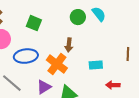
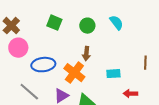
green circle: (78, 17) -> (87, 26), moved
green square: (34, 23) -> (54, 23), moved

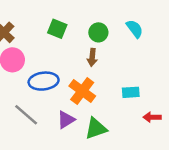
brown arrow: (86, 54) -> (92, 57), moved

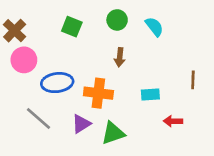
green circle: (98, 32) -> (117, 20), moved
brown arrow: (92, 57) -> (120, 57), moved
orange cross: (82, 91) -> (98, 93), turned -30

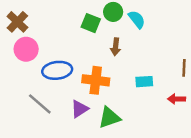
green square: (72, 27) -> (91, 23), moved
cyan semicircle: (154, 27) -> (137, 19), moved
red arrow: (173, 121) -> (177, 99), moved

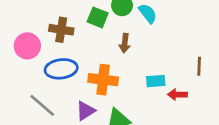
brown cross: (17, 22) -> (61, 30), moved, turned -35
red arrow: (177, 99) -> (177, 95), moved

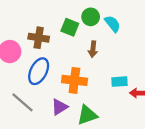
blue ellipse: (61, 69) -> (39, 71), turned -56

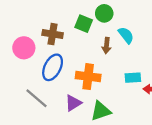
cyan semicircle: (113, 24) -> (126, 35), moved

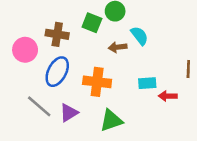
brown arrow: (107, 46) -> (118, 47), turned 77
purple triangle: (73, 103) -> (69, 113), moved

